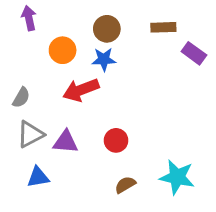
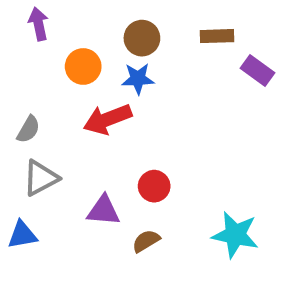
purple triangle: (66, 142) -> (103, 210), moved
blue triangle: (38, 177) -> (22, 235), moved
brown semicircle: (125, 185) -> (146, 241), moved

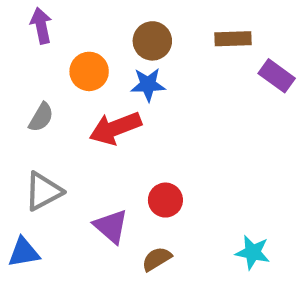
gray semicircle: (28, 129) -> (41, 117), moved
purple triangle: (103, 210) -> (111, 226), turned 36
cyan star: (235, 235) -> (253, 252), size x0.7

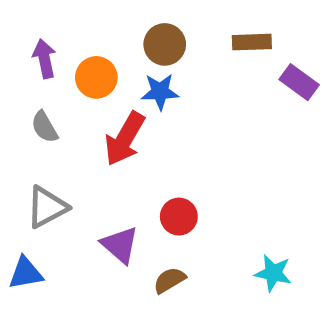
purple arrow: (41, 26) -> (44, 59), moved
gray semicircle: (41, 117) -> (44, 127), turned 120
red arrow: (115, 128) -> (125, 139), turned -39

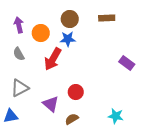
purple rectangle: (299, 82) -> (127, 63), moved

